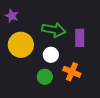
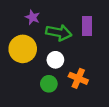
purple star: (12, 16) -> (32, 17), moved
purple rectangle: (80, 38) -> (87, 26), moved

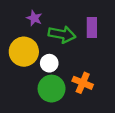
white circle: (55, 60) -> (49, 63), moved
green circle: (49, 84) -> (52, 89), size x1.5

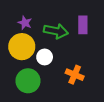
purple star: (34, 18) -> (25, 23), moved
green circle: (52, 89) -> (28, 81), moved

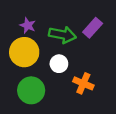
purple rectangle: (83, 25) -> (93, 28), turned 42
white circle: (45, 57) -> (59, 64), moved

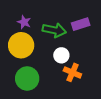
purple rectangle: (93, 28) -> (81, 24), turned 30
white circle: (59, 64) -> (61, 55), moved

